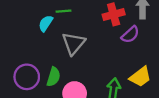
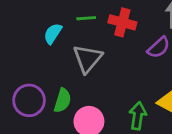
green line: (63, 11) -> (86, 18), moved
red cross: (114, 14) -> (122, 22), moved, turned 30

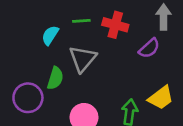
green semicircle: (62, 100) -> (55, 78), moved

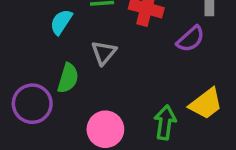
gray triangle: (83, 59) -> (104, 53), size x0.7

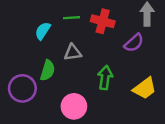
gray triangle: (104, 53) -> (73, 52), turned 42
green arrow: (165, 122) -> (105, 78), moved

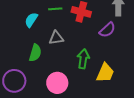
purple circle: (22, 88) -> (14, 81), moved
yellow trapezoid: (145, 88) -> (105, 73), moved, turned -30

